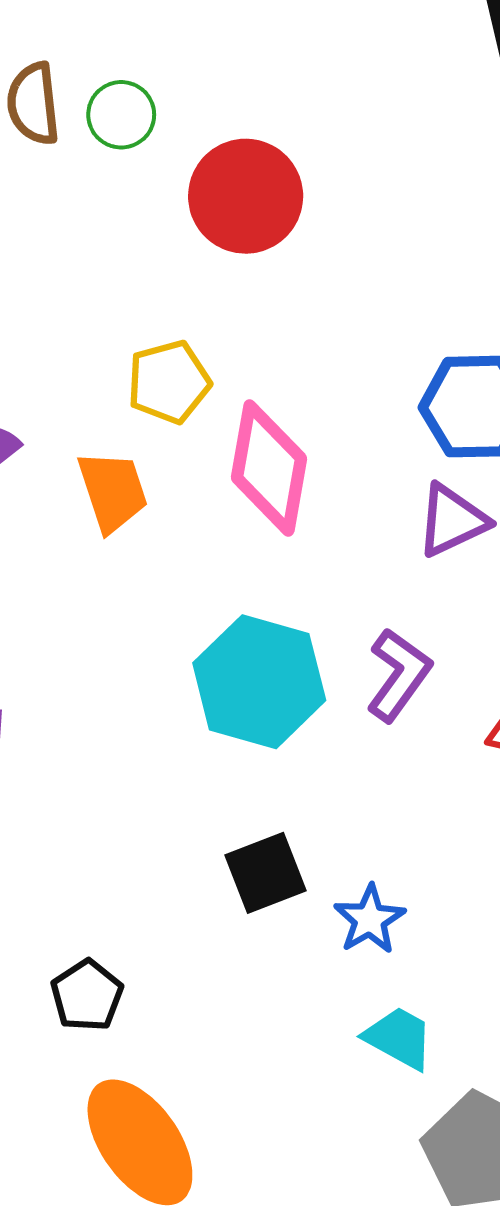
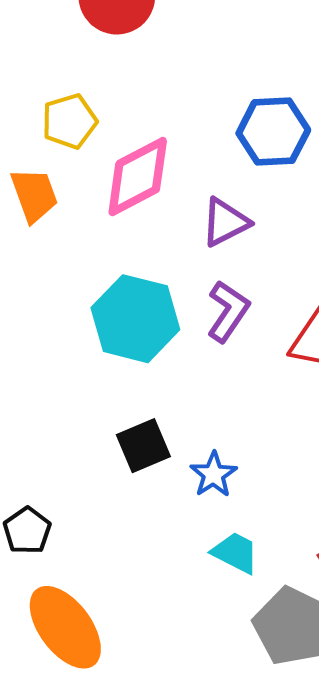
pink diamond: (269, 468) -> (138, 177), turned 54
purple triangle: (452, 520) -> (225, 222), moved

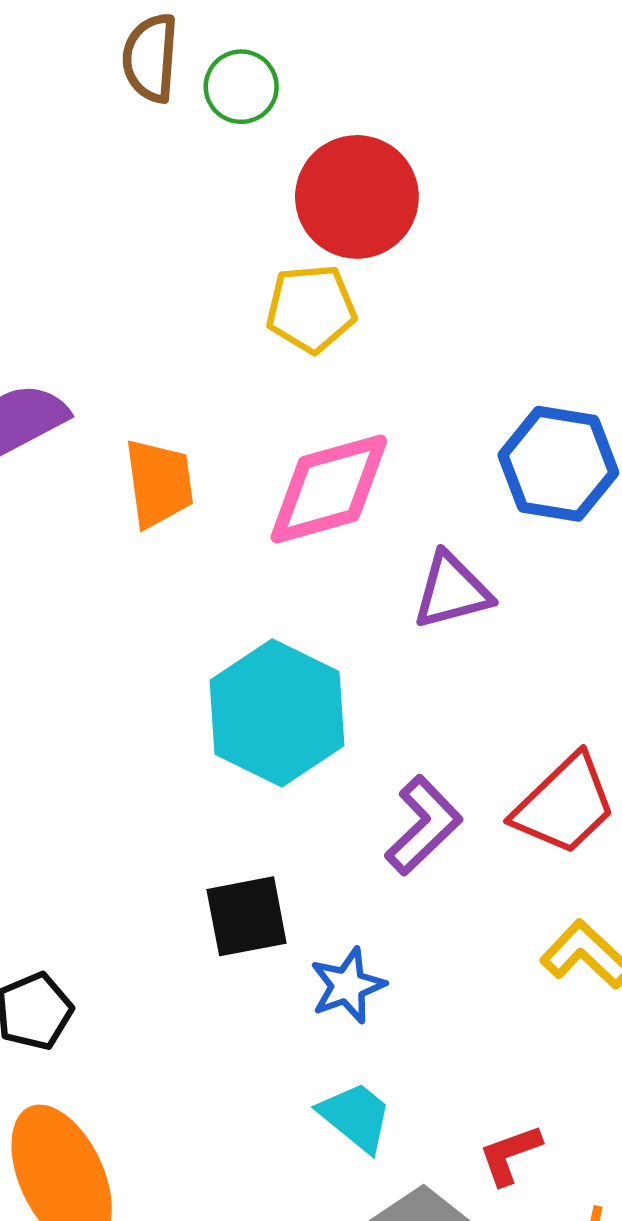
yellow pentagon: (69, 121) -> (311, 309), moved
purple L-shape: (228, 311) -> (424, 825), moved

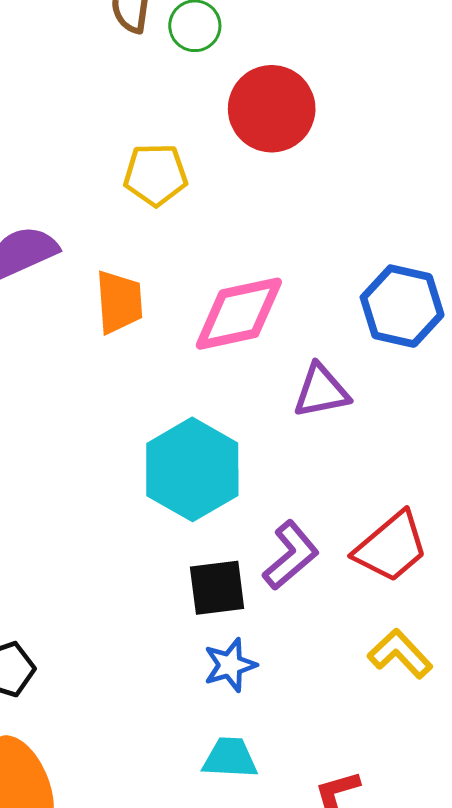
yellow pentagon: (311, 309) -> (156, 175), moved
black square: (247, 916) -> (217, 588), moved
cyan trapezoid: (356, 1117) -> (230, 758), turned -40

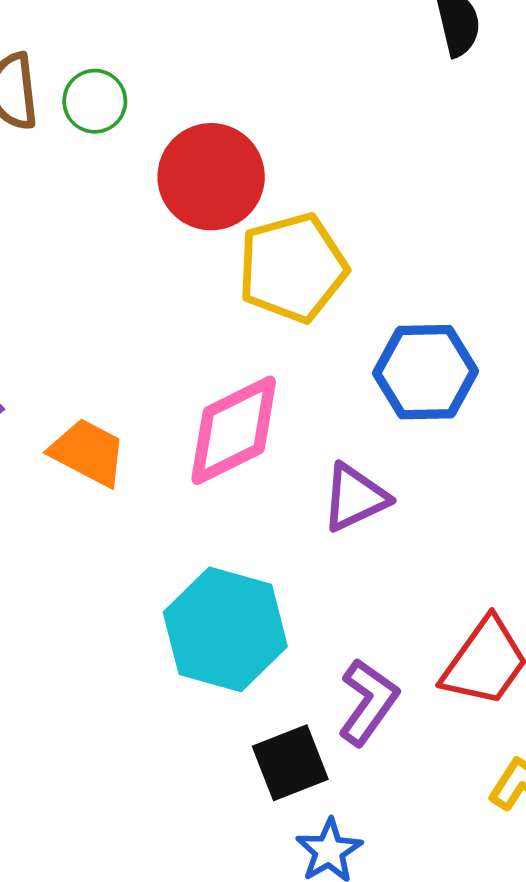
yellow pentagon: (156, 175) -> (293, 268), moved, size x1.4
orange trapezoid: (119, 302) -> (88, 452), turned -44

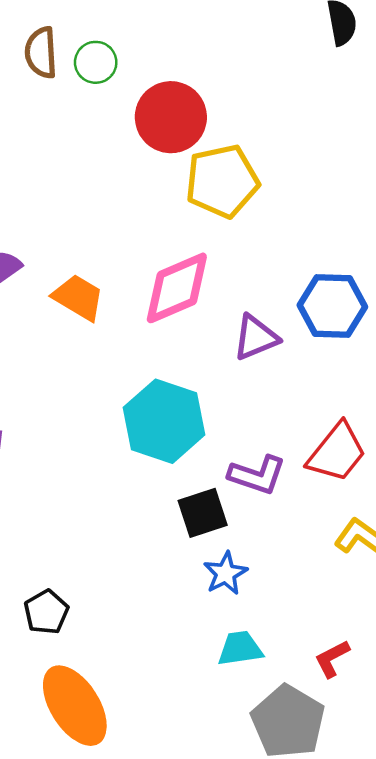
blue hexagon: (426, 372) -> (332, 306), moved
purple L-shape: (368, 702) -> (257, 475), turned 70

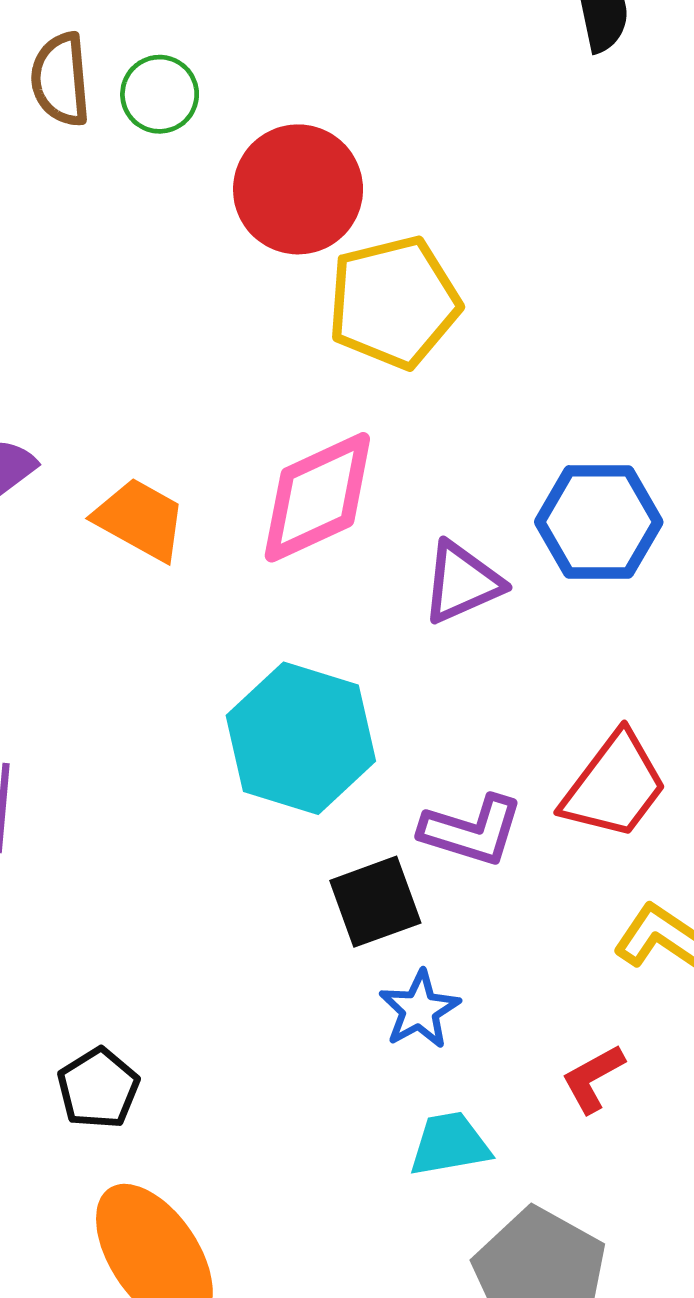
red L-shape: (332, 659) -> (593, 1078), moved

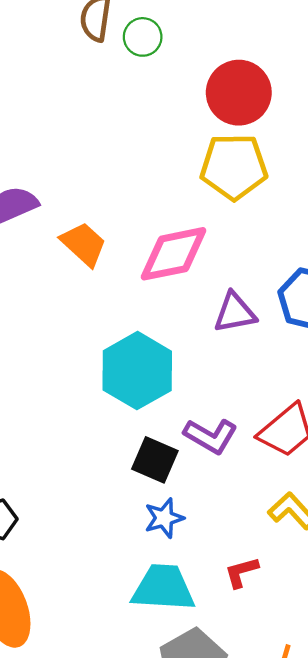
red circle: (298, 189) -> (239, 93), moved
black square: (375, 902) -> (155, 460), turned 30
cyan trapezoid: (450, 1144) -> (163, 588), size x1.5

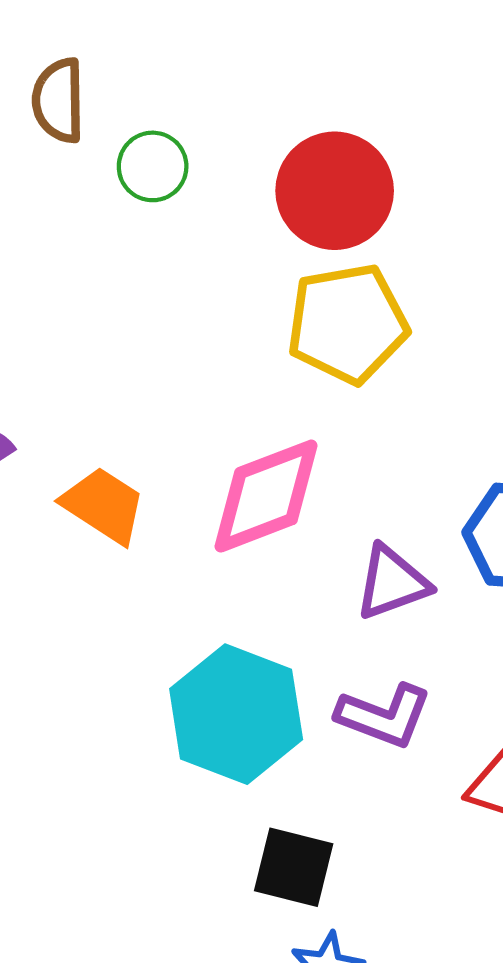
green circle: (143, 37) -> (153, 166), moved
purple L-shape: (211, 436) -> (384, 716), moved

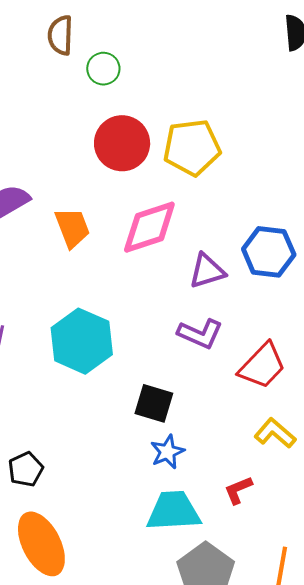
red circle: (335, 191) -> (122, 143), moved
orange trapezoid: (104, 505) -> (72, 228), turned 33
cyan hexagon: (236, 714) -> (82, 341), moved

